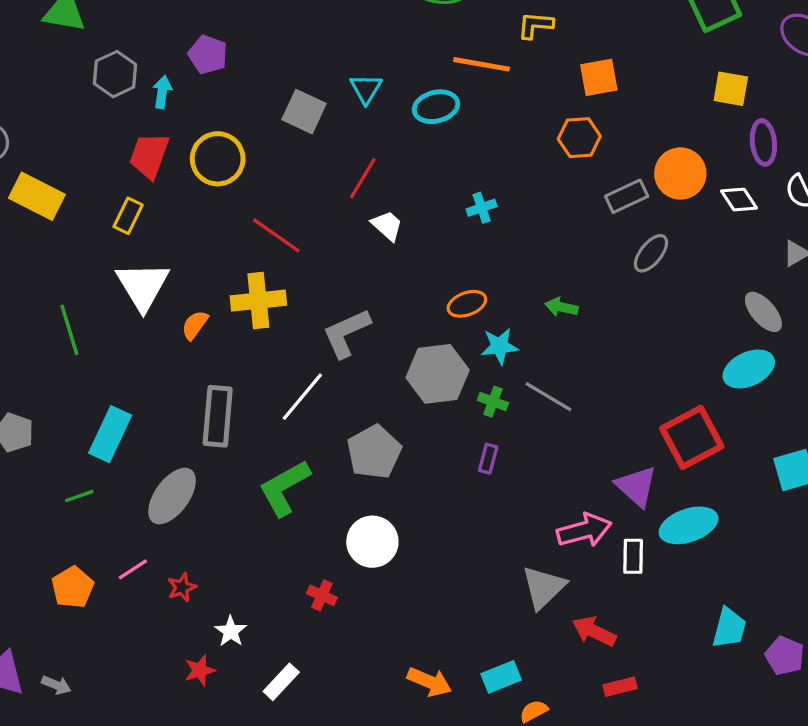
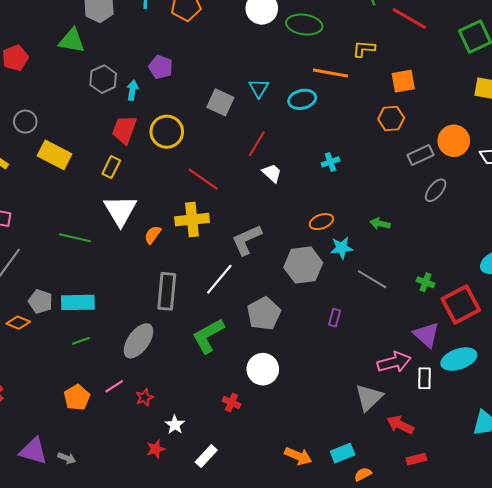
green line: (69, 330) -> (75, 238), turned -60
green cross: (493, 402) -> (425, 282), moved
cyan rectangle: (110, 434) -> (78, 302), moved, turned 64

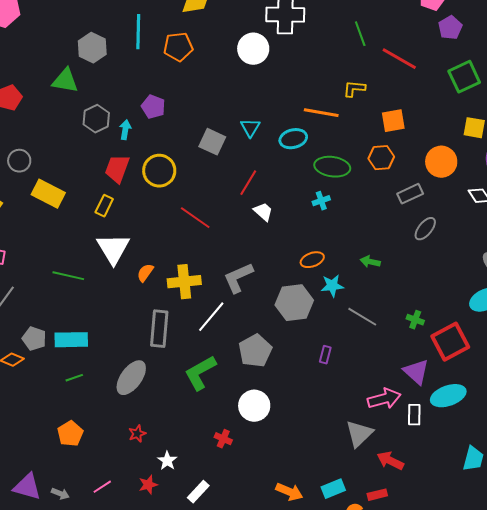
green ellipse: (304, 25) -> (332, 167), moved
orange circle: (454, 141) -> (441, 162), moved
yellow cross: (192, 220) -> (184, 282), moved
pink line: (114, 386) -> (102, 487), moved
red rectangle: (416, 459) -> (377, 495), moved

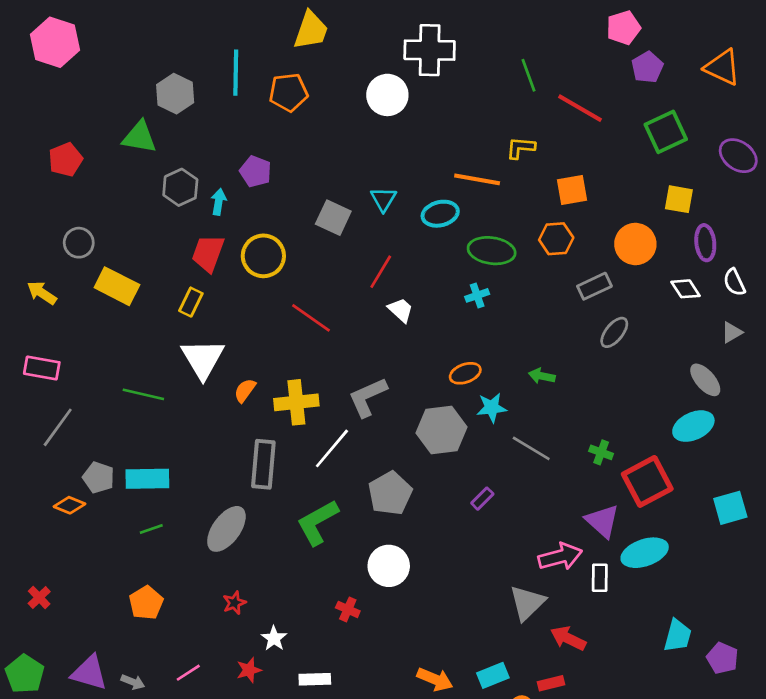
purple rectangle: (325, 355) -> (482, 499), turned 30
white rectangle: (198, 492) -> (315, 679), turned 45

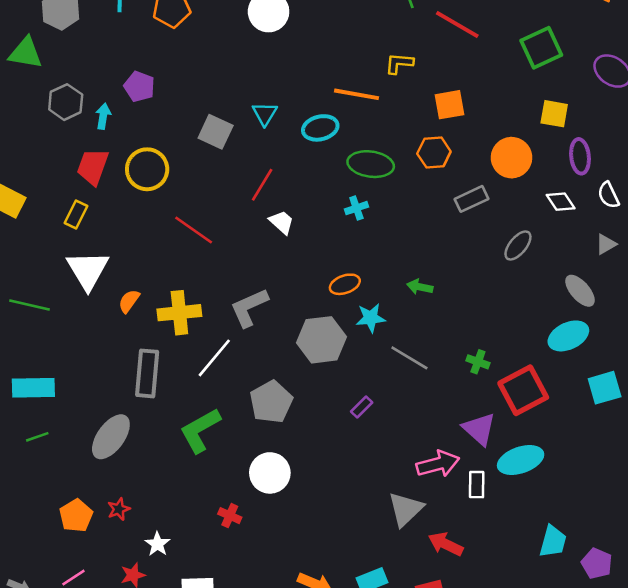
gray ellipse: (614, 332) -> (518, 245), moved
cyan square: (730, 508) -> (605, 388), moved
orange pentagon: (146, 603) -> (76, 516), moved

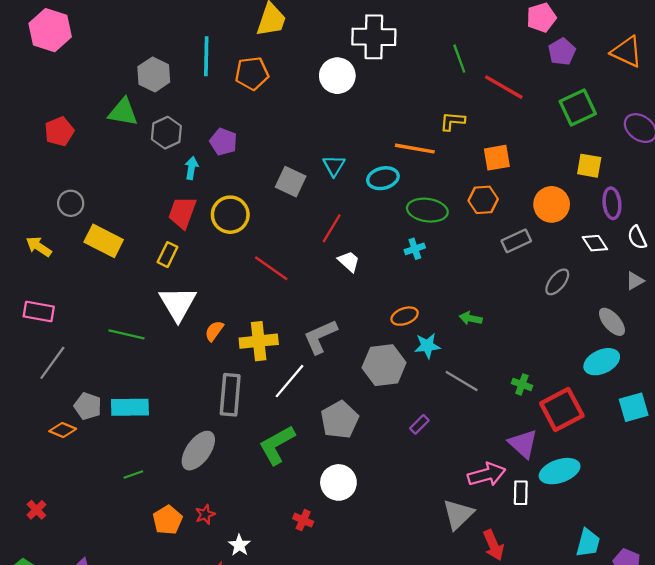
gray hexagon: (66, 102) -> (166, 133), moved
green line: (37, 437) -> (133, 474), moved
red arrow: (446, 544) -> (493, 545), turned -140

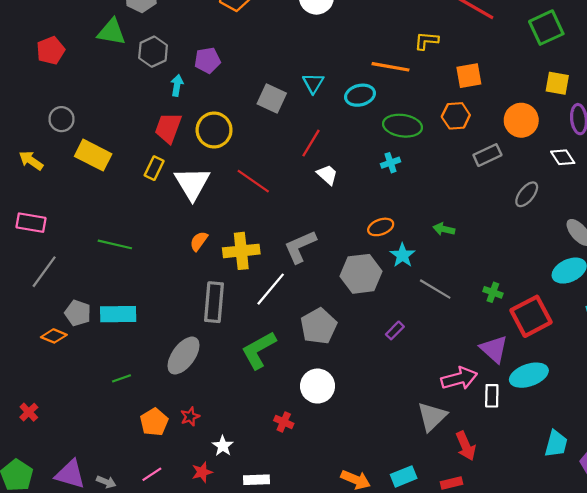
purple pentagon: (223, 142) -> (207, 60), turned -30
white triangle: (178, 304) -> (192, 183), moved
cyan star: (427, 346) -> (402, 255), turned -30

